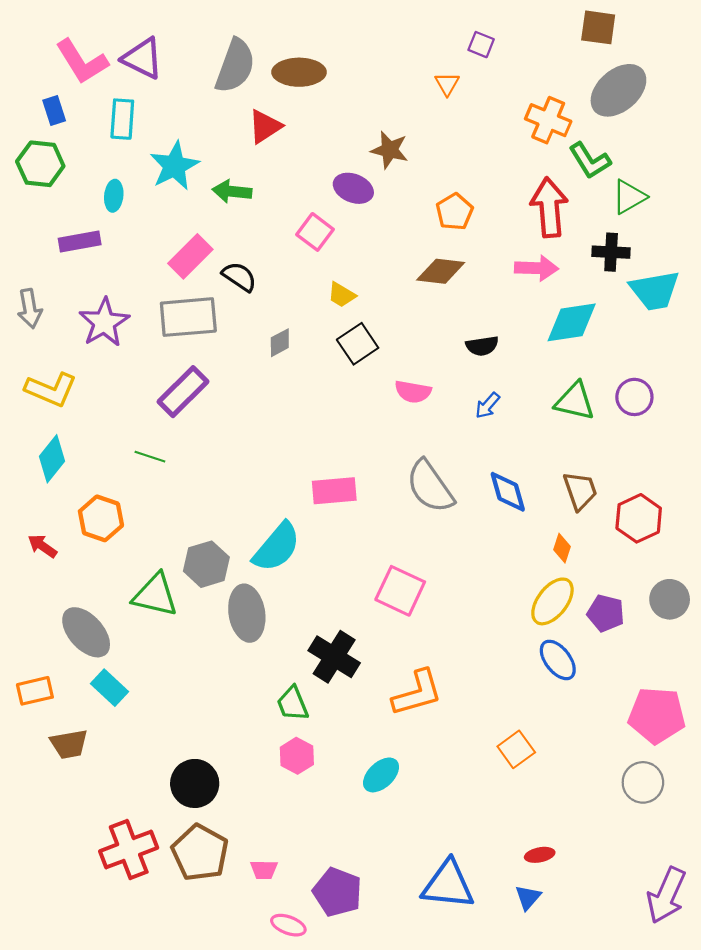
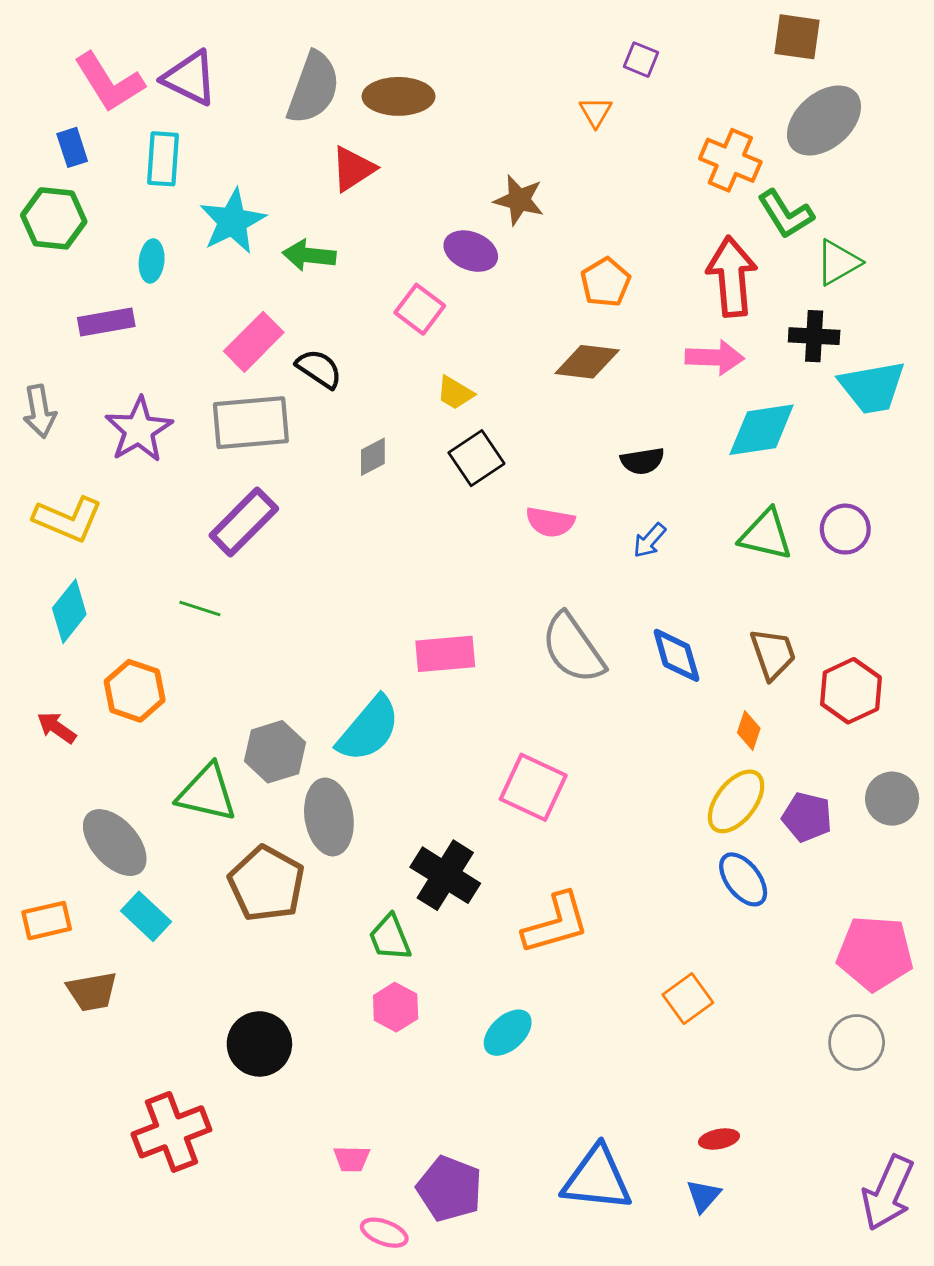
brown pentagon: (200, 853) -> (267, 884), moved

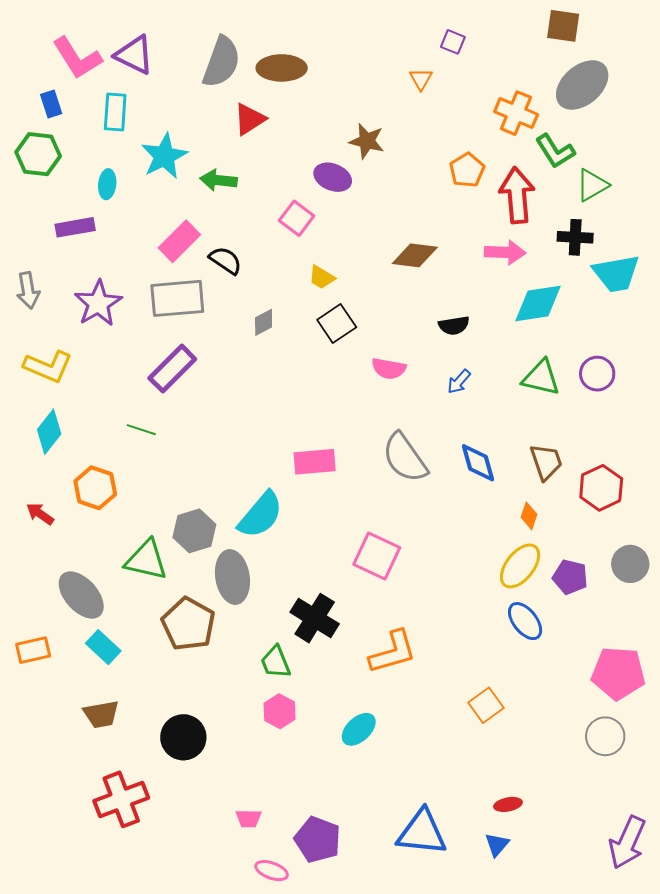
orange pentagon: (606, 282) -> (467, 170), moved
brown trapezoid: (92, 991) -> (101, 714), moved

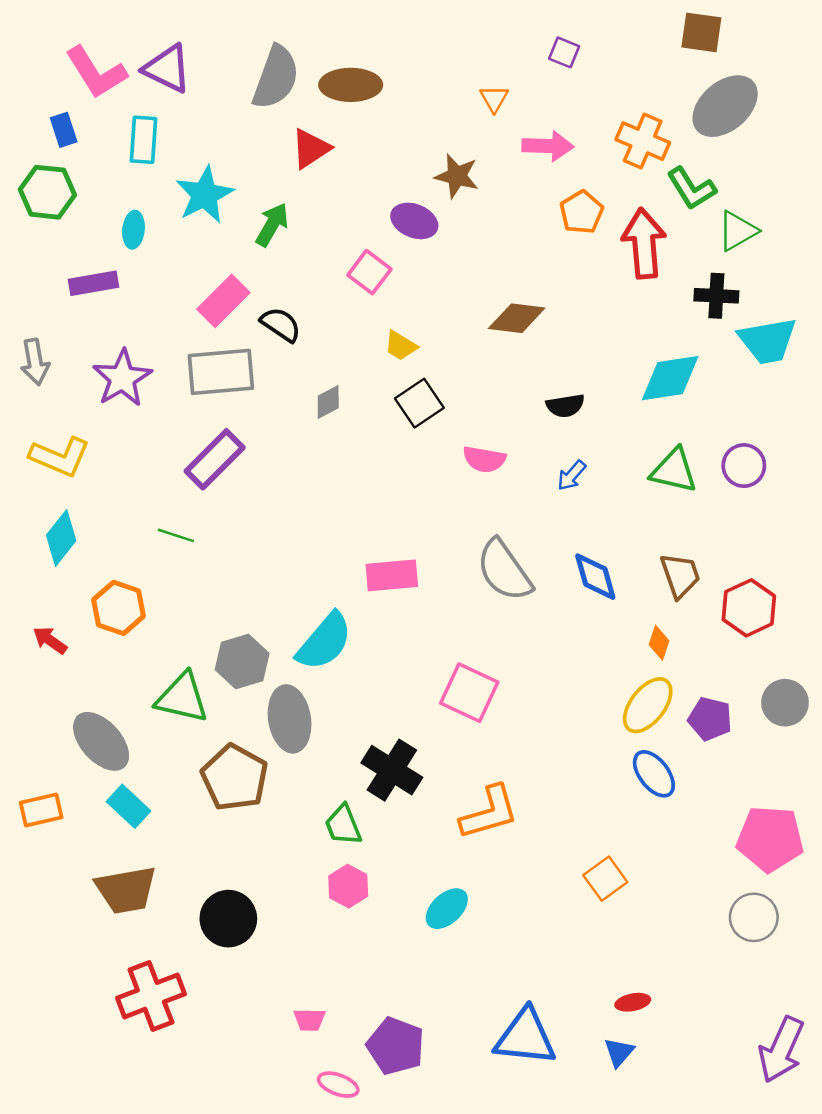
orange triangle: (421, 79) -> (494, 99), moved
green arrow: (218, 180) -> (272, 225), turned 114
pink arrow: (505, 252) -> (548, 146), moved
brown trapezoid: (101, 714) -> (126, 890), size x1.4

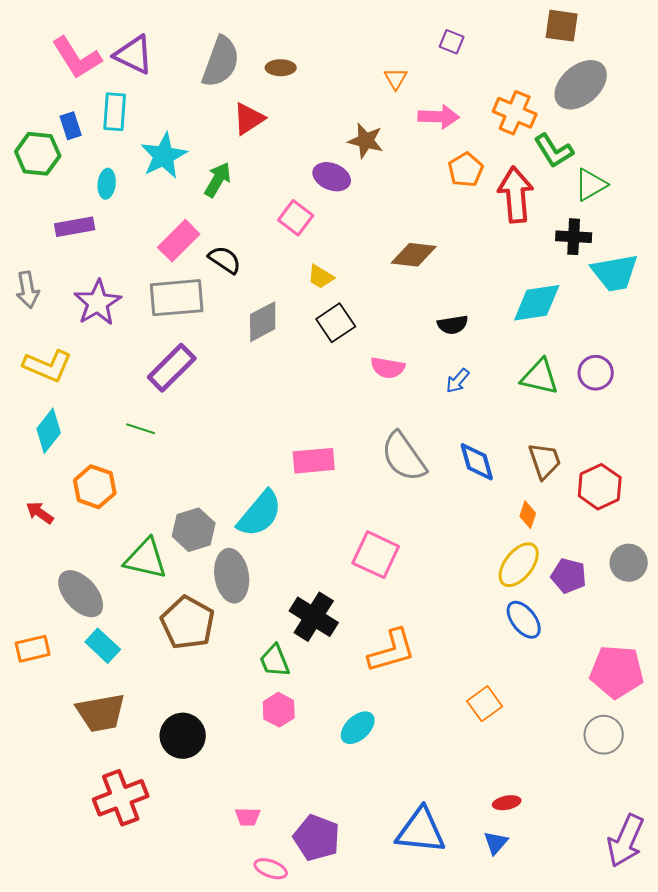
brown ellipse: (351, 85) -> (281, 68), size x0.6
blue rectangle: (64, 130) -> (71, 126), moved
gray diamond: (328, 402) -> (263, 322), size x1.5

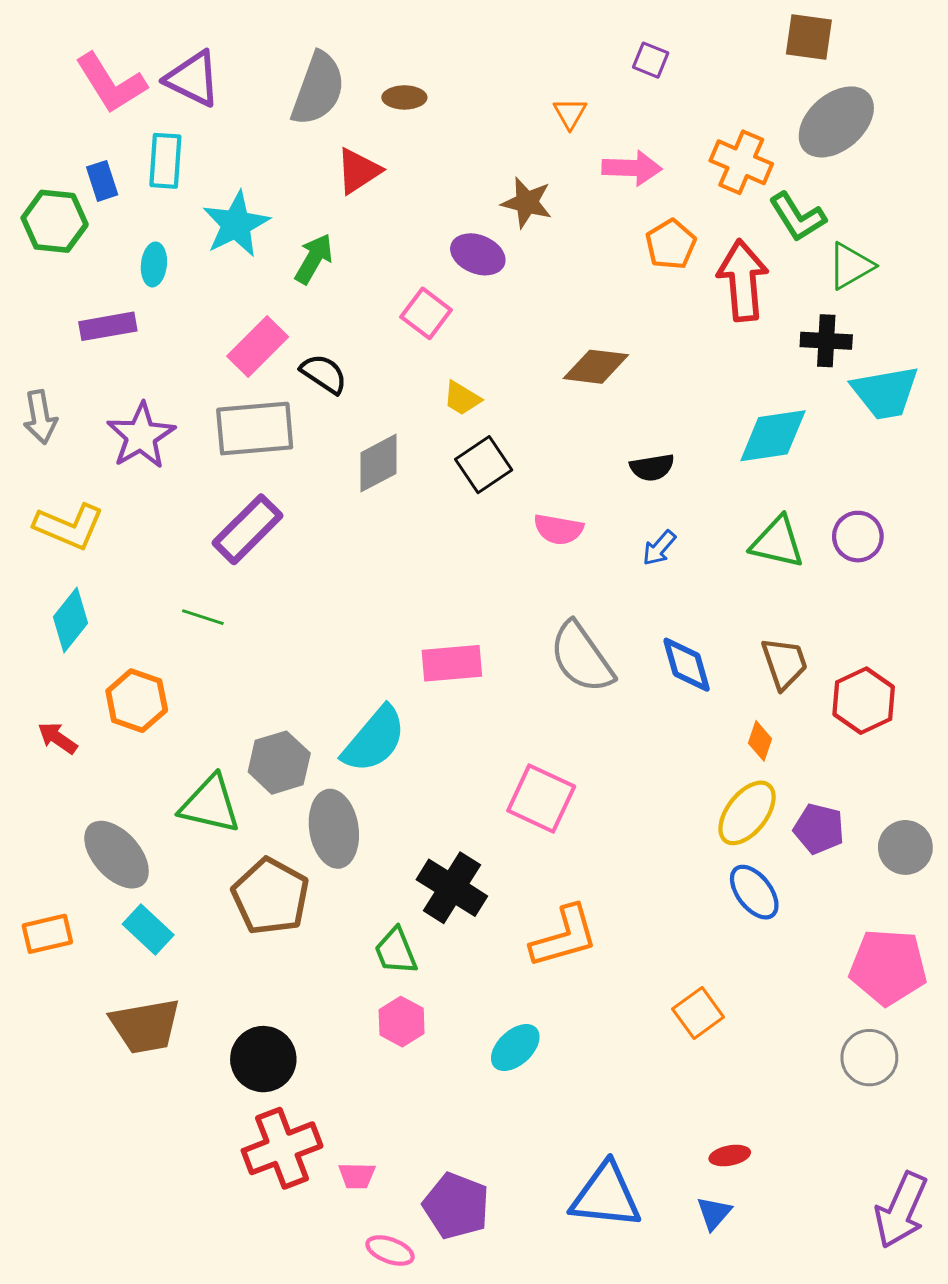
gray circle: (629, 563) -> (905, 847), moved
red cross: (121, 798) -> (282, 1148), moved

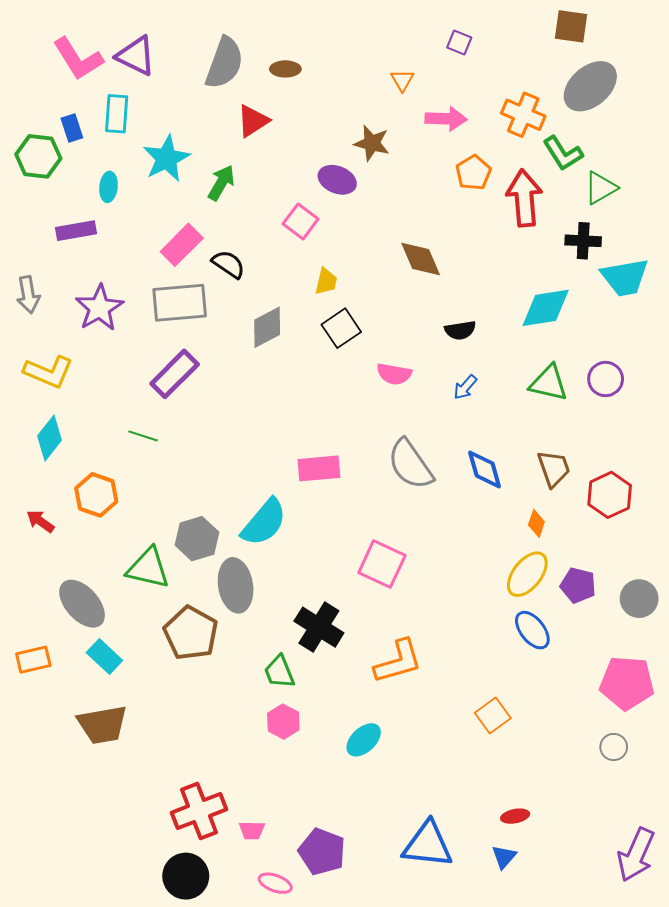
brown diamond: (596, 367) -> (421, 259), turned 60
yellow trapezoid: (462, 398) -> (326, 281), turned -108
gray circle: (869, 1058) -> (614, 747), size x0.7
black circle: (263, 1059) -> (186, 876), moved

